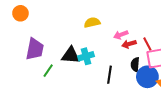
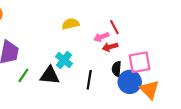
red line: (147, 44) -> (114, 27), moved
black triangle: (71, 55) -> (50, 75), moved
cyan cross: (86, 56) -> (64, 60), turned -35

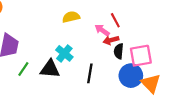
pink arrow: (101, 37) -> (102, 30), turned 56
black semicircle: (117, 69) -> (119, 51), moved

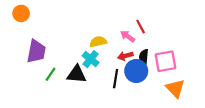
yellow semicircle: (71, 17) -> (98, 42), moved
red arrow: (111, 40) -> (125, 56), moved
blue circle: (131, 76) -> (136, 71), moved

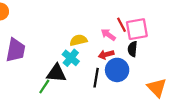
black semicircle: (144, 57) -> (133, 49), moved
pink square: (166, 61) -> (137, 29), moved
green line: (50, 74) -> (44, 87), moved

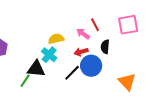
pink square: (137, 29) -> (128, 25), moved
black line: (96, 78) -> (72, 73), turned 36

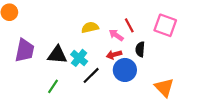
pink square: (128, 25) -> (165, 25), turned 30
yellow semicircle: (56, 39) -> (90, 27), moved
black triangle: (36, 69) -> (57, 55), moved
black line: (72, 73) -> (91, 75), moved

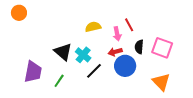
pink square: (165, 25) -> (162, 48), moved
pink arrow: (116, 35) -> (117, 34), turned -136
purple trapezoid: (25, 50) -> (33, 72), moved
black triangle: (57, 55) -> (63, 52), turned 36

